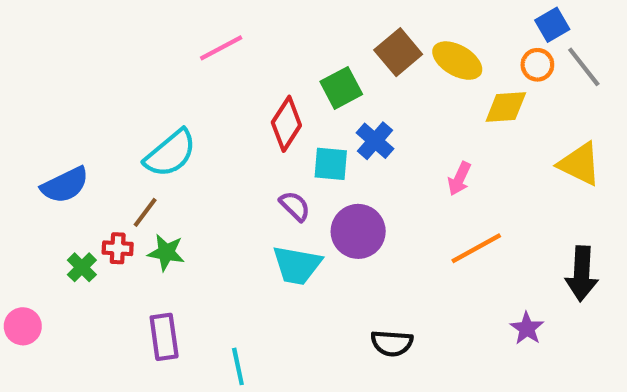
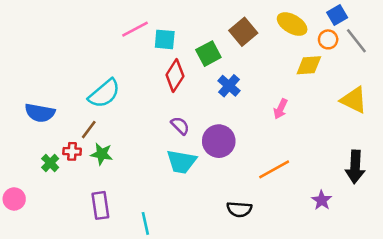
yellow ellipse: (457, 61) -> (292, 24), moved
cyan square: (331, 164) -> (165, 39), moved
blue semicircle: (65, 185) -> (40, 113), turned 36
orange line: (476, 248) -> (274, 169), moved

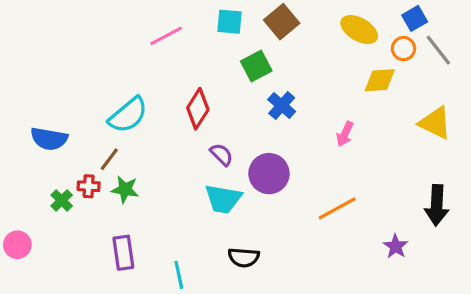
brown square: (243, 32) -> (282, 22), moved
cyan square: (165, 39) -> (229, 22), moved
red diamond: (175, 75) -> (198, 109), moved
black semicircle: (239, 209) -> (244, 257), moved

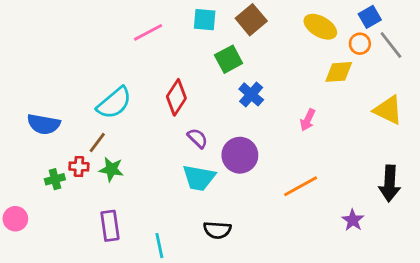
green cross: (62, 200) -> (55, 179), turned 30

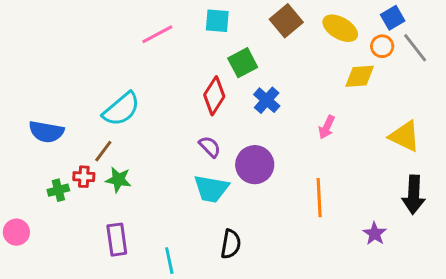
brown square: (251, 20) -> (286, 21), moved
red diamond: (176, 97) -> (214, 96), moved
yellow triangle: (388, 110) -> (405, 136), moved
orange line: (301, 186) -> (319, 198), turned -64
black semicircle: (217, 230) -> (231, 244), turned -84

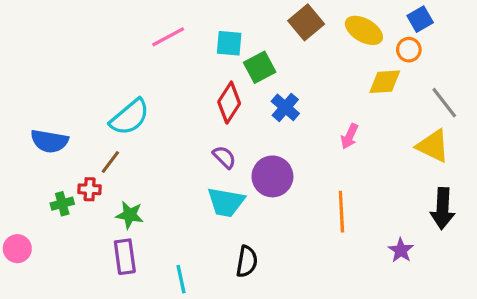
cyan square: (217, 21) -> (229, 43), moved
gray line: (415, 48) -> (444, 103), moved
green star: (118, 180) -> (130, 215), moved

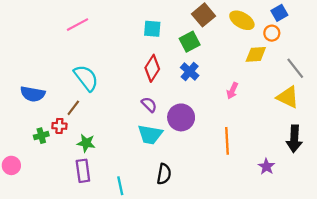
pink line: (168, 37) -> (78, 25), moved
green square: (260, 67) -> (190, 42), moved
cyan semicircle: (130, 117) -> (86, 78), turned -88

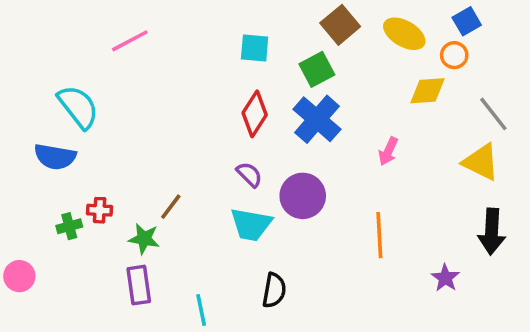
blue cross: (190, 72) -> (317, 119), size x1.5
cyan semicircle: (86, 78) -> (78, 107), moved
brown line: (73, 108) -> (171, 207), moved

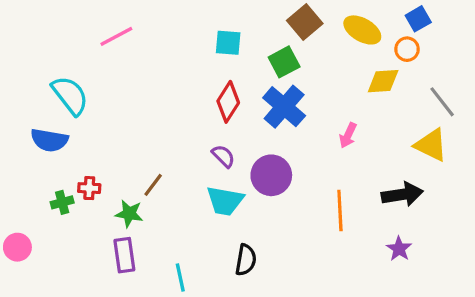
black arrow: (492, 232) -> (402, 194), moved, turned -102

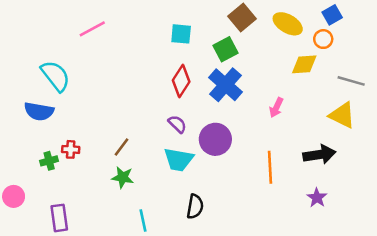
gray line: (442, 102) -> (351, 81), turned -36
green star: (129, 214) -> (123, 177), moved
purple rectangle: (124, 255) -> (59, 218), moved

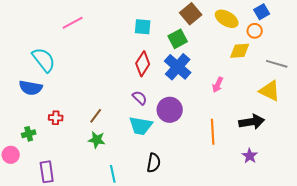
green cross: (49, 161) -> (29, 134), moved

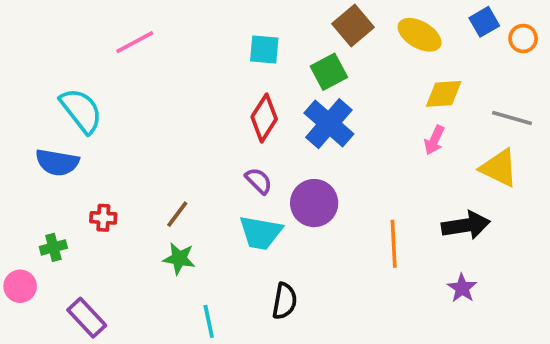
orange circle: (255, 31) -> (523, 38), moved
pink arrow: (218, 85) -> (434, 140), moved
purple rectangle: (47, 172) -> (87, 318), turned -35

